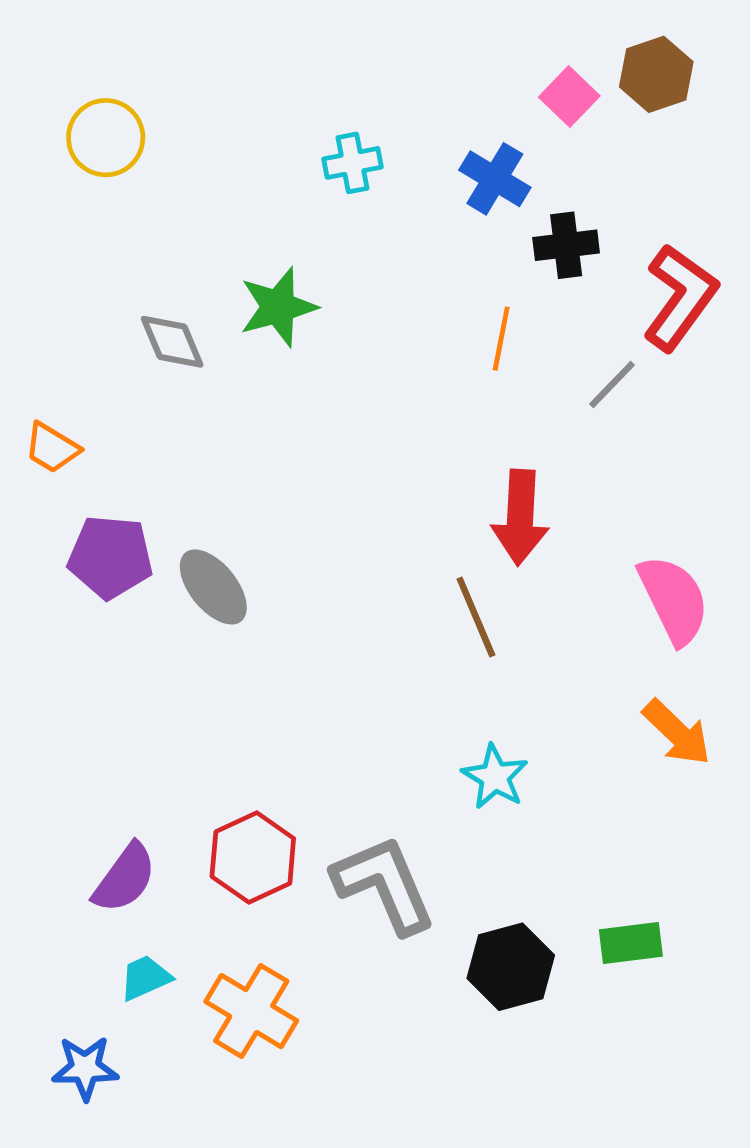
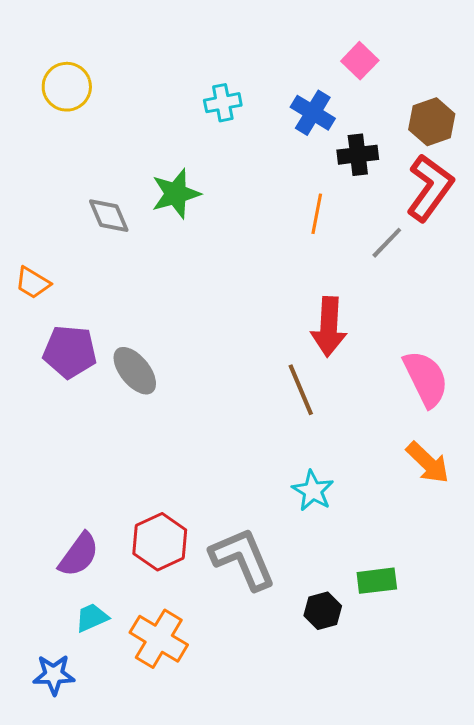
brown hexagon: (656, 74) -> (432, 122), moved
green rectangle: (631, 943) -> (377, 581), moved
black hexagon: (511, 967) -> (323, 611), size x0.7

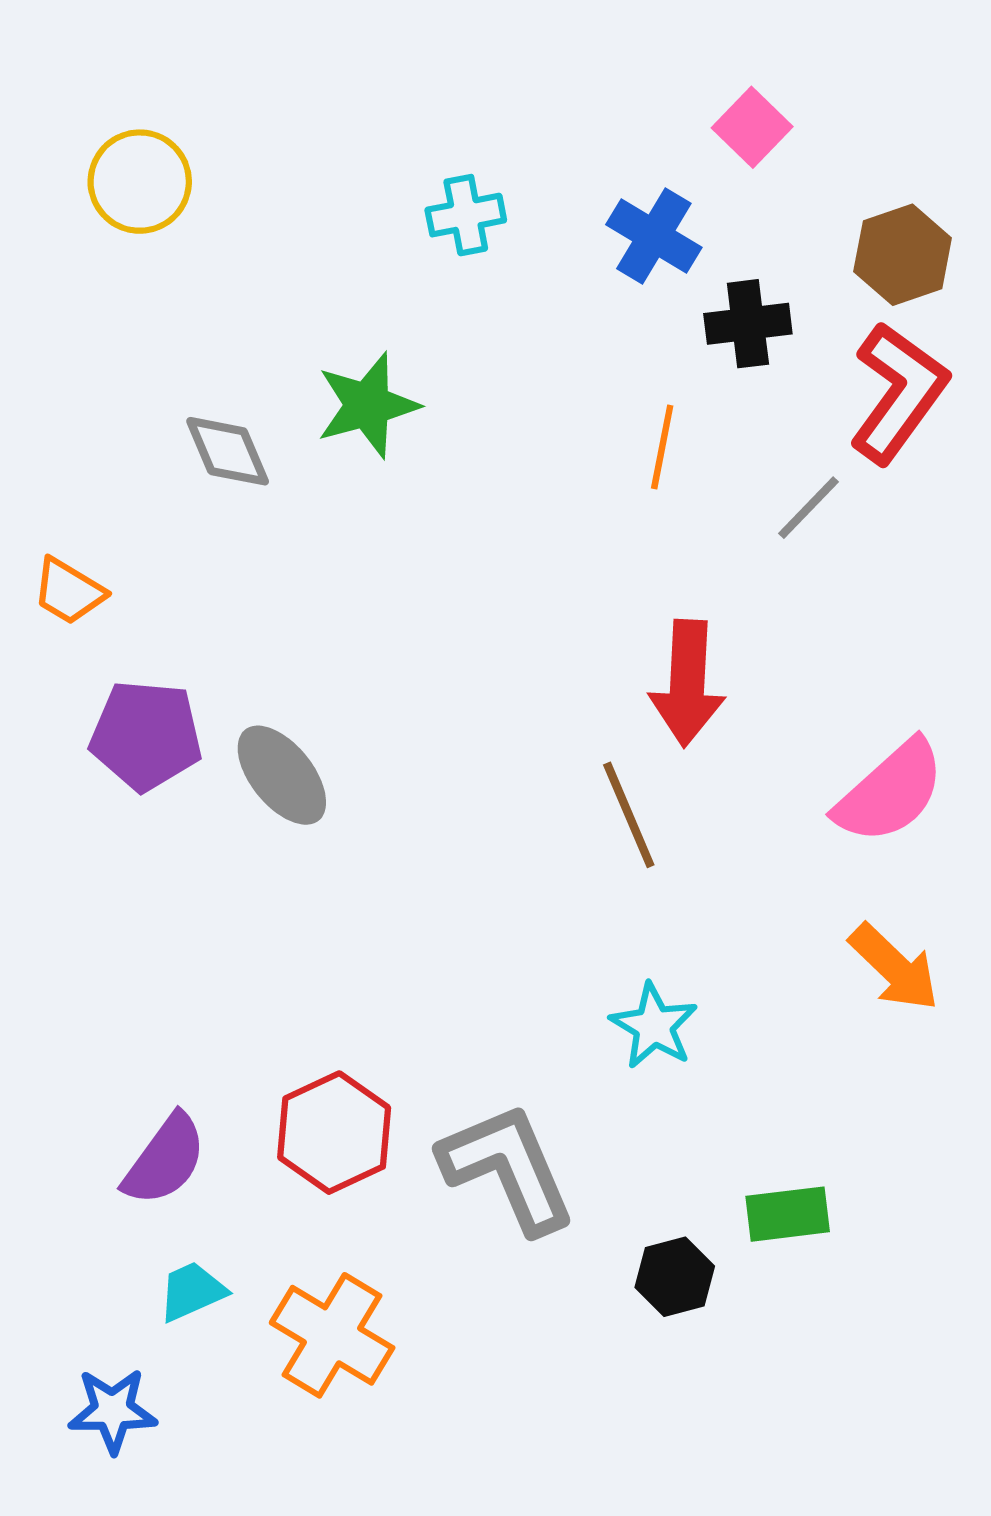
pink semicircle: (426, 379) -> (890, 792), turned 74

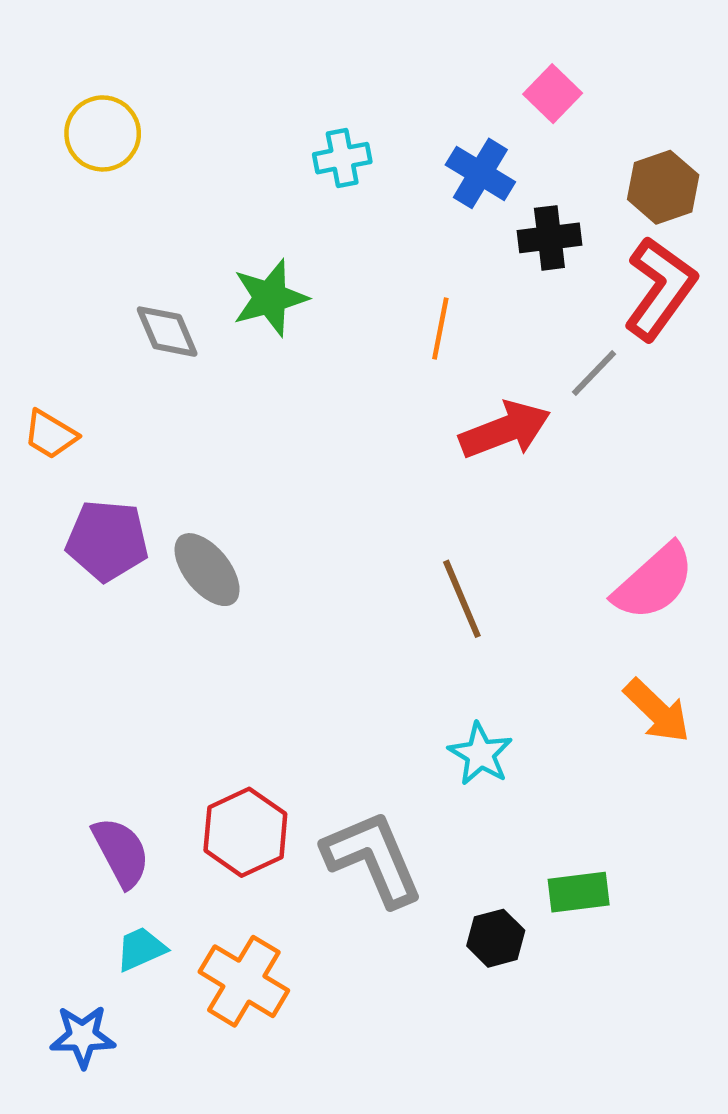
orange line: (662, 447) -> (440, 329), moved
red arrow: (687, 683) -> (505, 430), moved, turned -114
purple semicircle: (165, 1160) -> (121, 852), turned -64

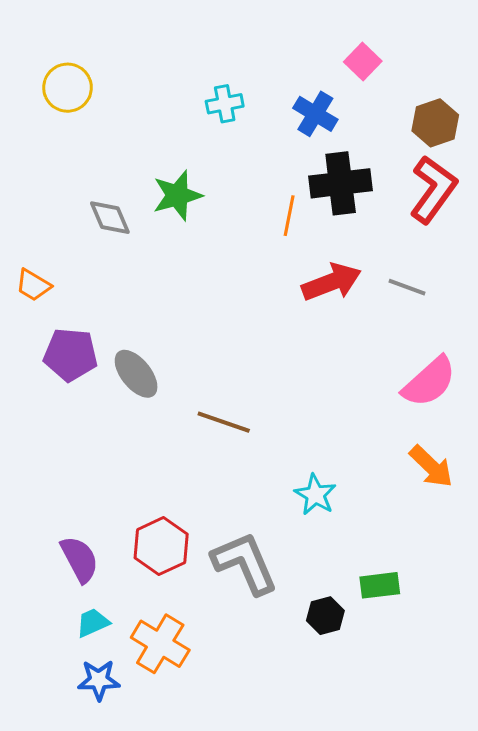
black cross: (549, 238) -> (341, 183), moved, size x1.5
gray line: (594, 373) -> (407, 287), moved, turned 66
brown line: (462, 599) -> (224, 422), moved, turned -48
blue star: (83, 1036) -> (99, 680), moved

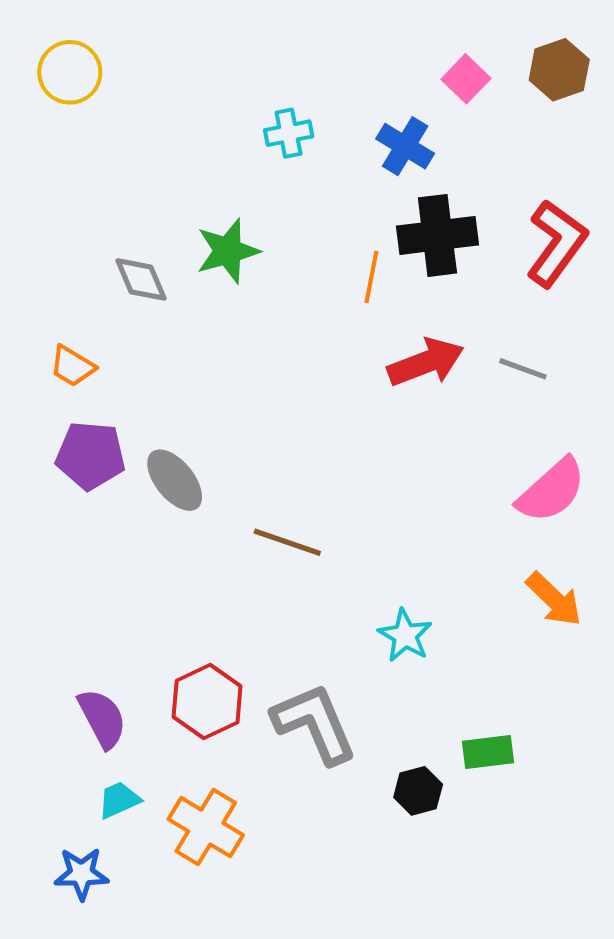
yellow circle: (68, 88) -> (70, 72), moved
brown hexagon: (435, 123) -> (559, 70), moved
orange trapezoid: (33, 285) -> (72, 366), moved
blue star: (99, 680) -> (81, 874), moved

